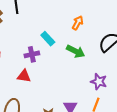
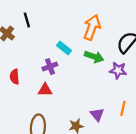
orange arrow: (78, 23) -> (92, 27), size x1.6
purple star: (99, 82) -> (118, 70), moved

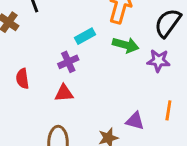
cyan rectangle: (64, 48) -> (85, 36), turned -64
purple triangle: (97, 115) -> (135, 121), turned -32

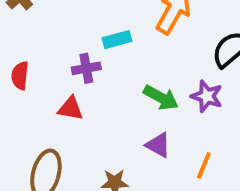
green arrow: (126, 45) -> (161, 98), moved
purple triangle: (135, 121) -> (158, 145), moved

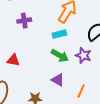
cyan rectangle: (117, 40) -> (59, 34), moved
purple cross: (86, 68) -> (24, 21), moved

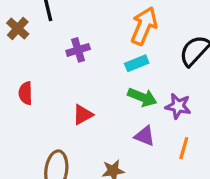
purple star: (83, 55) -> (178, 106), moved
red triangle: (13, 60) -> (83, 115), moved, turned -32

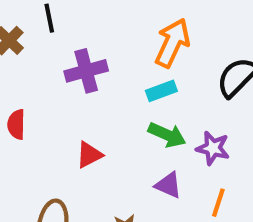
purple cross: (78, 50) -> (86, 71), size x1.4

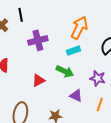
green arrow: (167, 135) -> (65, 71), moved

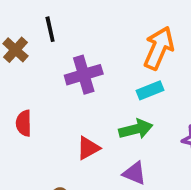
green arrow: (65, 71) -> (136, 129), turned -36
purple triangle: (76, 96) -> (135, 173), moved

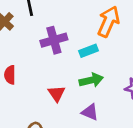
cyan rectangle: (150, 90) -> (89, 51), moved
red triangle: (88, 148) -> (57, 93), turned -36

